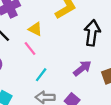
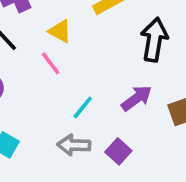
cyan line: (41, 75) -> (83, 107), moved

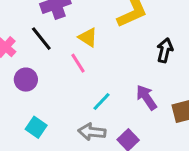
black arrow: (154, 40) -> (165, 50), size x0.7
purple arrow: (137, 98) -> (146, 97), turned -92

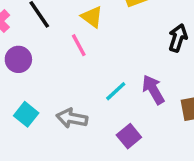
cyan line: (102, 102) -> (116, 91), moved
gray arrow: (92, 132) -> (72, 118), moved

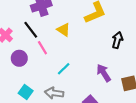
pink line: (79, 45) -> (42, 48), moved
cyan line: (116, 91) -> (64, 69), moved

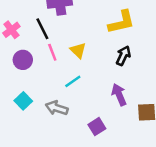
yellow triangle: (64, 30) -> (78, 50), moved
black arrow: (117, 40) -> (123, 56), moved

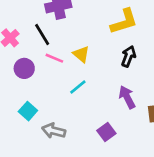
pink line: (52, 52) -> (54, 58), turned -42
gray arrow: (57, 108) -> (54, 131), moved

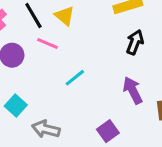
yellow triangle: (81, 54) -> (65, 16), moved

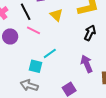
yellow triangle: (65, 16) -> (56, 15), moved
cyan square: (16, 105) -> (35, 66), moved, turned -32

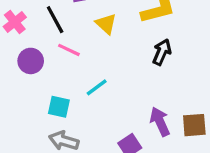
purple arrow: (87, 64) -> (160, 122), moved
cyan square: (35, 66) -> (59, 107), moved

